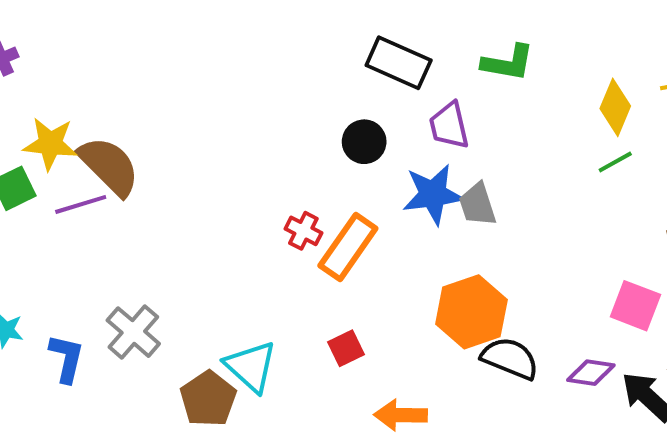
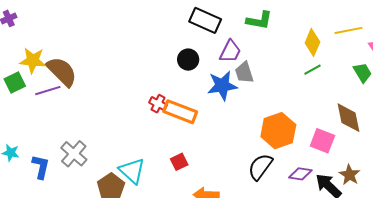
purple trapezoid: (449, 126) -> (230, 51), turned -140
gray trapezoid: (478, 204) -> (244, 73), moved
orange rectangle: (348, 247) -> (180, 112), turned 76
orange hexagon: (471, 312) -> (278, 131), moved
black semicircle: (510, 358) -> (260, 167), turned -76

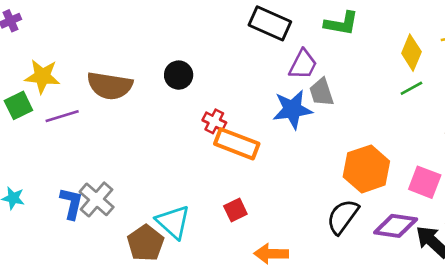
black circle: (188, 60) -> (179, 75), moved
brown semicircle: (62, 72) -> (110, 86), moved, turned 144
red cross: (158, 104) -> (214, 121), moved
blue L-shape: (41, 167) -> (71, 203), moved
purple diamond: (300, 174) -> (396, 226), size x1.4

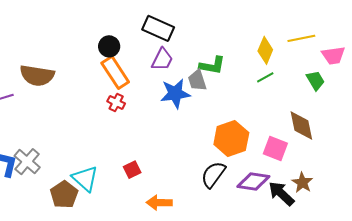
green L-shape: (341, 23) -> (212, 65), moved
purple trapezoid: (303, 64) -> (162, 59), moved
black circle: (179, 75) -> (109, 46), moved
orange rectangle: (237, 144) -> (115, 72), moved, turned 36

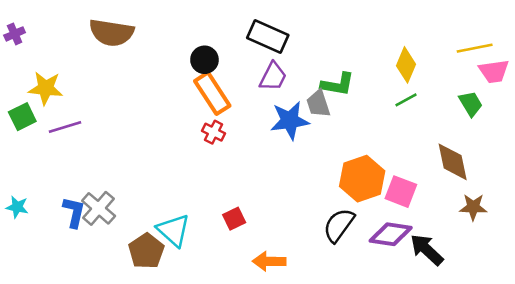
yellow line: (301, 38) -> (475, 48), moved
brown semicircle: (37, 75) -> (111, 33), moved
pink square: (275, 149) -> (401, 192), moved
brown star: (302, 183) -> (473, 207), moved, turned -30

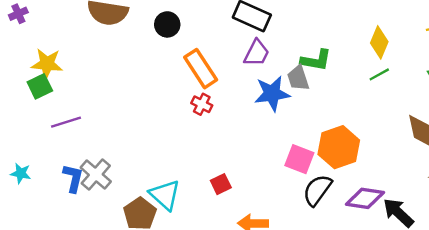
black circle: (204, 60) -> (167, 24), moved
green square: (22, 117) -> (40, 86), moved
purple line: (65, 127) -> (66, 122), moved
pink square: (401, 192) -> (299, 159), moved

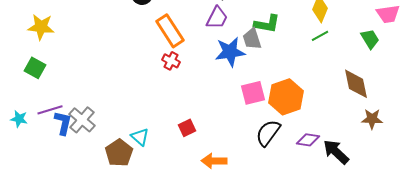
green square: (40, 86) -> (35, 68), moved, turned -35
purple line: (66, 122) -> (50, 110), moved
pink square: (299, 159) -> (253, 93), moved, turned -35
cyan triangle: (165, 195) -> (140, 137), size x0.7
purple diamond: (365, 198) -> (308, 140), size x0.7

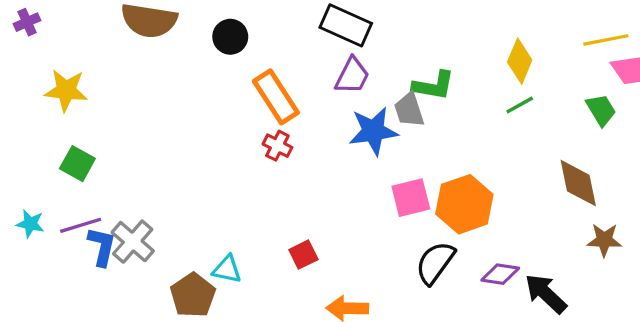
green square: (35, 68) -> (77, 164), moved
cyan star: (19, 119) -> (30, 224), moved
cyan triangle: (140, 137) -> (227, 269), turned -30

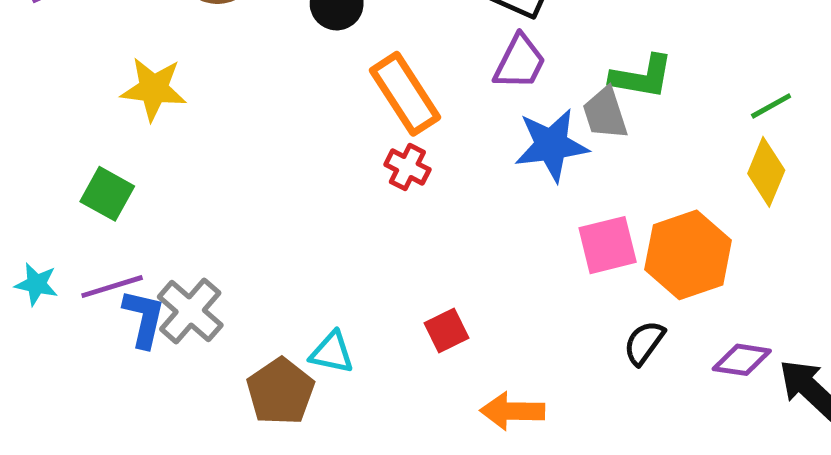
yellow diamond: (520, 61) -> (766, 172), moved
yellow star: (66, 90) -> (154, 89), moved
black semicircle: (435, 263) -> (644, 343), size x0.7

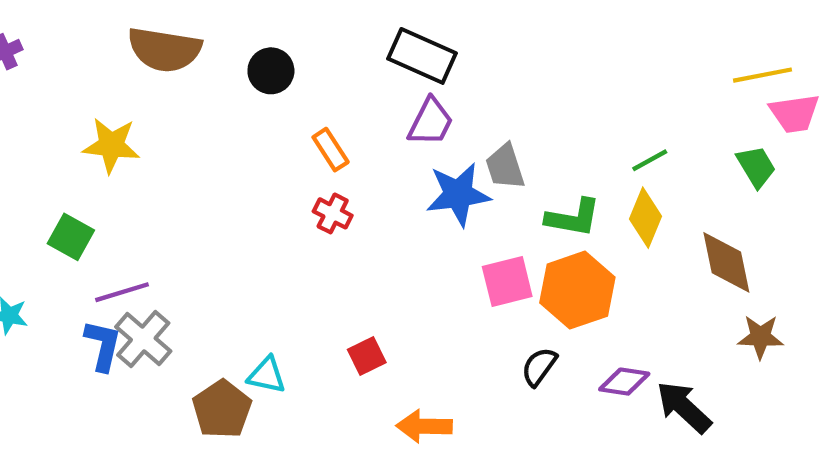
green L-shape: (642, 77) -> (573, 218), moved
orange rectangle: (405, 94) -> (331, 150), size x0.6
purple line: (112, 287) -> (122, 292), moved

